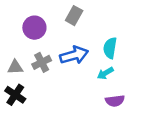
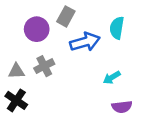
gray rectangle: (74, 16) -> (66, 16), moved
cyan semicircle: (110, 48) -> (117, 28), moved
blue arrow: (74, 55) -> (85, 42), moved

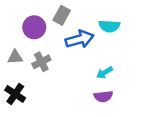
cyan semicircle: (117, 28) -> (109, 26), turned -96
gray triangle: (16, 71) -> (15, 57), moved
purple semicircle: (122, 107) -> (103, 96), moved

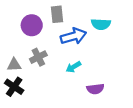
gray rectangle: (62, 15) -> (57, 14), turned -35
gray triangle: (15, 57) -> (14, 65), moved
cyan arrow: (105, 73) -> (73, 67), moved

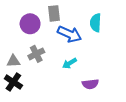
cyan semicircle: (101, 24) -> (96, 23), turned 90
blue arrow: (73, 36) -> (70, 34), turned 40

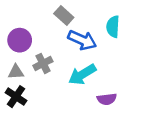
gray rectangle: (54, 13) -> (64, 16), turned -42
purple circle: (30, 24) -> (20, 40), moved
cyan arrow: (70, 63) -> (82, 74), size x1.6

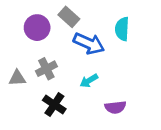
purple circle: (20, 40) -> (37, 28), moved
cyan arrow: (82, 74) -> (89, 81), size x0.6
black cross: (16, 97) -> (54, 105), moved

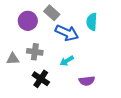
gray cross: (46, 69) -> (35, 52), turned 35

